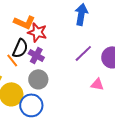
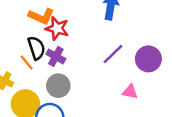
black semicircle: (20, 48) -> (36, 48), turned -42

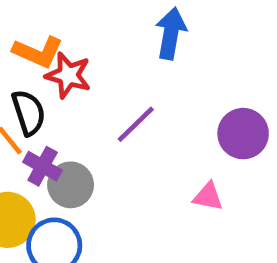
purple line: (113, 54) -> (136, 124), moved
purple cross: (56, 56) -> (43, 166), moved

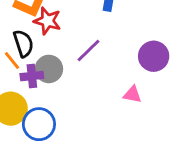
purple cross: (43, 166) -> (32, 76), turned -35
gray circle: (71, 185) -> (49, 69), moved

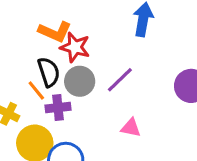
gray circle: (49, 69) -> (80, 81), moved
pink triangle: (132, 94) -> (131, 128), moved

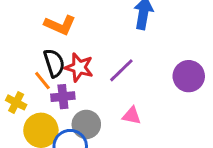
red star: (75, 47) -> (79, 67), moved
gray circle: (80, 81) -> (86, 124), moved

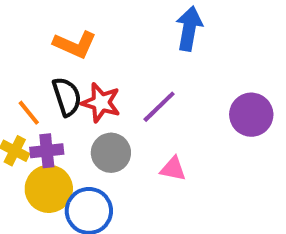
orange line: (42, 81) -> (29, 113), moved
purple cross: (63, 97) -> (47, 151), moved
gray circle: (86, 124) -> (111, 153), moved

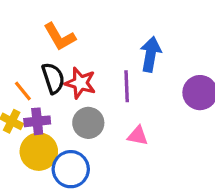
blue arrow: (189, 28) -> (151, 54), moved
orange L-shape: (75, 44) -> (60, 37), turned 36
purple line: (159, 107) -> (127, 86), turned -48

